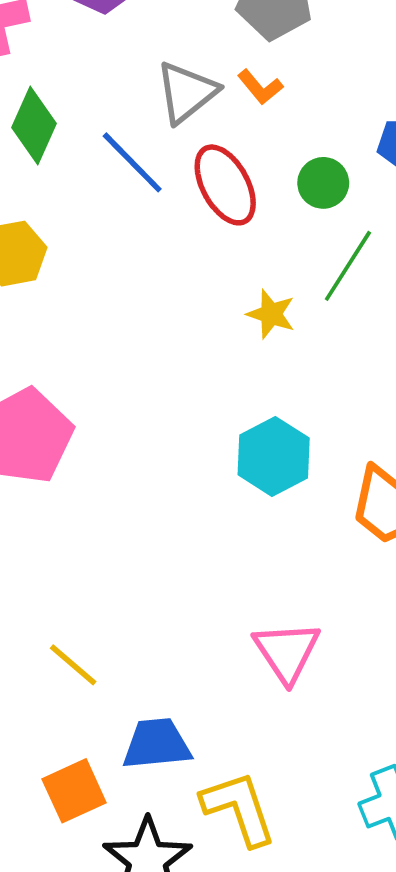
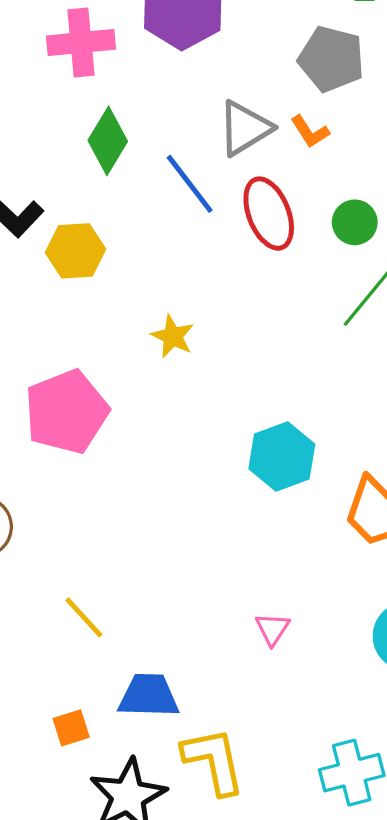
yellow star: (271, 314) -> (173, 336), moved
pink triangle: (287, 652) -> (272, 629), size x0.6
orange square: (74, 791) -> (71, 728), size x0.7

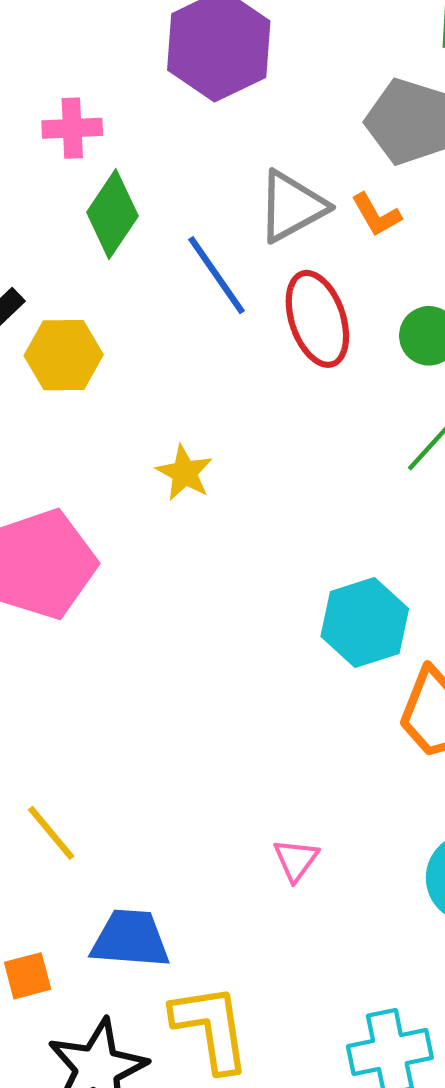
pink cross: (81, 43) -> (72, 128), moved, size x0.7
cyan hexagon: (282, 457) -> (365, 622), moved

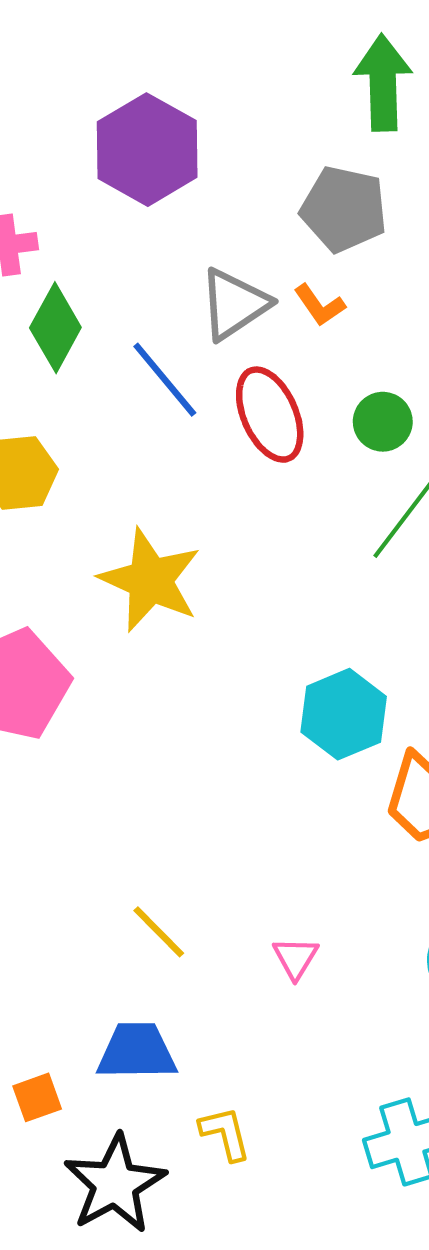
yellow star: (185, 473) -> (150, 580), size x1.8
yellow line: (51, 833) -> (159, 932), moved
yellow L-shape: (211, 1028) -> (225, 1133), size x0.6

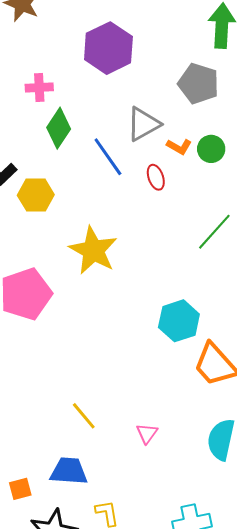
orange L-shape: (320, 305) -> (179, 147), moved, turned -30
red ellipse: (270, 415) -> (156, 177), size x0.6
green circle: (383, 422) -> (211, 149), moved

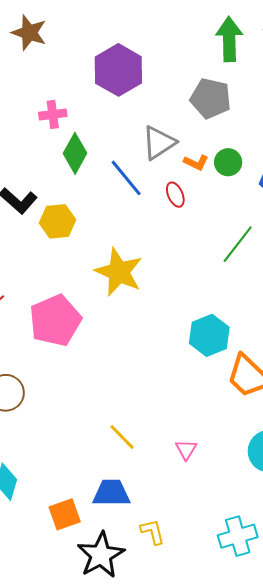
orange square: (20, 489) -> (65, 514), size x1.4

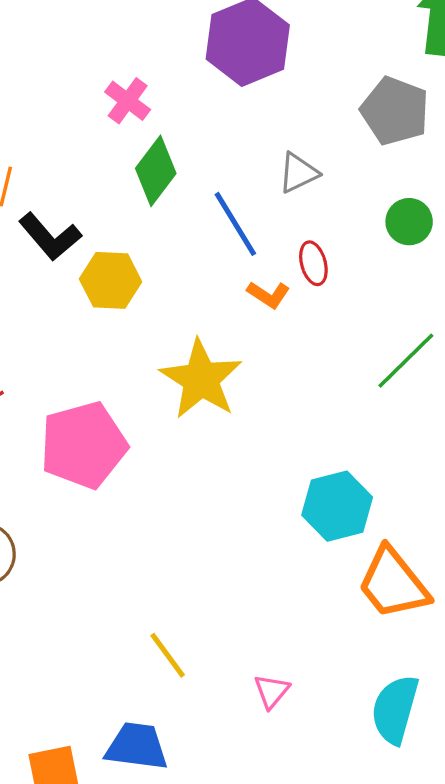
pink cross: (53, 114) -> (128, 101), turned 36
gray triangle: (159, 143) -> (298, 173), size x0.7
orange L-shape: (196, 162) -> (268, 295), moved

